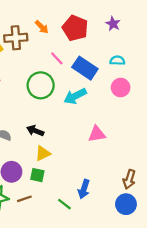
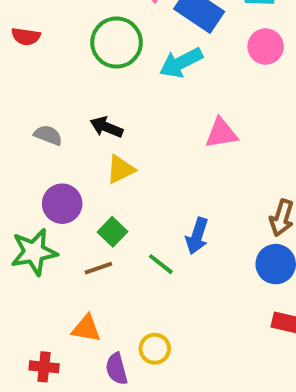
green square: (37, 175) -> (113, 232), moved, turned 32
brown line: (24, 199) -> (98, 268), moved

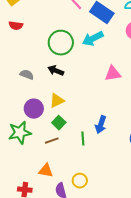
green circle: (117, 43) -> (61, 43), moved
yellow triangle: (121, 169) -> (57, 101), moved
green line: (161, 264) -> (83, 139), turned 48

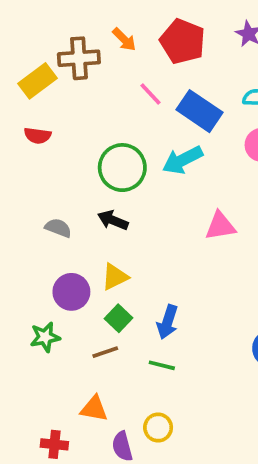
blue arrow: (101, 125) -> (167, 322), moved
green star: (20, 133) -> (45, 337), size x0.7
green line: (83, 139) -> (162, 365), moved, turned -72

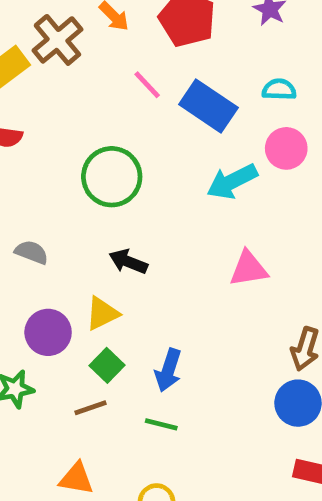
brown cross: (79, 58) -> (57, 40), turned -36
cyan arrow: (183, 160) -> (232, 181), moved
black arrow: (113, 220) -> (128, 262), moved
pink triangle: (220, 226) -> (248, 269), moved

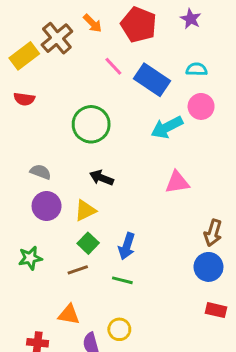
purple circle: (48, 332) -> (47, 206), moved

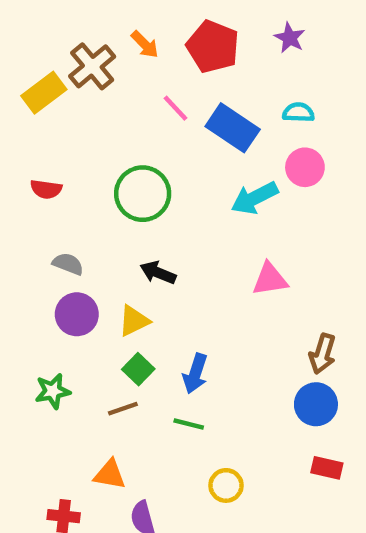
red semicircle: (24, 99) -> (46, 189), moved
yellow circle: (119, 329) -> (226, 485), moved

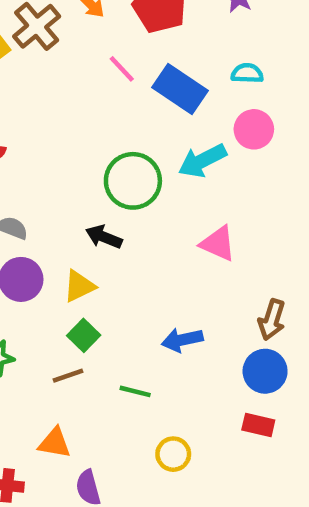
green circle: (143, 194) -> (133, 181), moved
pink triangle: (270, 279) -> (218, 244), turned 33
blue arrow: (195, 374) -> (182, 340), moved, turned 60
red rectangle: (327, 468) -> (258, 425), moved

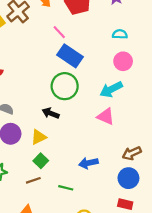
blue rectangle: (180, 89) -> (70, 56), moved
cyan arrow: (202, 161) -> (111, 89), moved
brown arrow: (272, 320) -> (132, 153), turned 48

